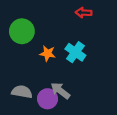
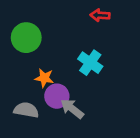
orange star: (48, 53) -> (44, 78), moved
purple circle: (48, 99) -> (57, 96), moved

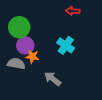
purple circle: (57, 96) -> (25, 45), moved
gray semicircle: (26, 110) -> (16, 64), moved

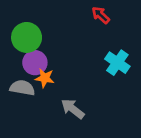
red arrow: (73, 11) -> (101, 15), turned 40
cyan cross: (66, 45) -> (117, 63), moved

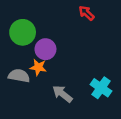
purple circle: (35, 63) -> (45, 49), moved
cyan cross: (117, 63) -> (101, 88), moved

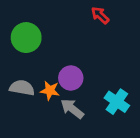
purple circle: (45, 49) -> (71, 78), moved
orange star: (38, 67) -> (50, 91), moved

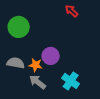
cyan cross: (117, 102) -> (71, 81), moved
gray arrow: (72, 109) -> (38, 82), moved

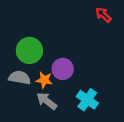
red arrow: (72, 11) -> (103, 15), moved
green circle: (19, 27) -> (29, 50), moved

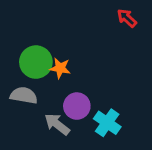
purple circle: (63, 69) -> (77, 106), moved
orange star: (44, 80) -> (60, 68), moved

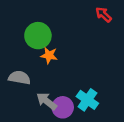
green circle: (36, 62) -> (38, 36), moved
purple circle: (77, 106) -> (63, 107), moved

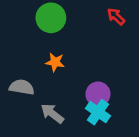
green circle: (38, 36) -> (51, 18), moved
purple circle: (63, 107) -> (98, 94), moved

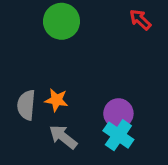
orange star: (55, 62) -> (56, 100), moved
gray semicircle: (22, 87) -> (26, 105), turned -95

